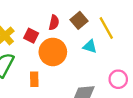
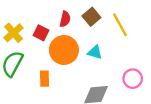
cyan triangle: (90, 47) -> (95, 52), moved

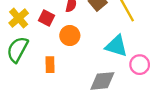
orange circle: (64, 50) -> (70, 36), size x0.7
cyan triangle: (95, 52) -> (116, 46), moved, size x1.5

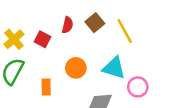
orange circle: (70, 36) -> (76, 68), moved

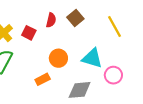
yellow line: (125, 31) -> (114, 26), moved
orange rectangle: (46, 87) -> (43, 79), moved, turned 64

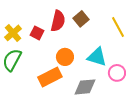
red semicircle: (51, 20) -> (58, 21), size x1.5
orange rectangle: (43, 79) -> (50, 77), size x1.6

